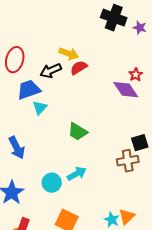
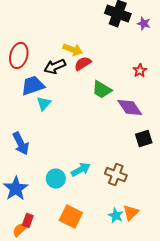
purple diamond: (126, 90) -> (130, 108), moved
green trapezoid: (78, 132) -> (102, 90), moved
brown cross: (128, 161) -> (116, 175), moved, turned 30

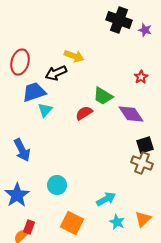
red semicircle: (83, 64) -> (84, 113), moved
cyan arrow: (81, 170) -> (106, 199), moved
brown cross: (116, 175) -> (142, 163), moved
orange triangle: (131, 213) -> (143, 219), moved

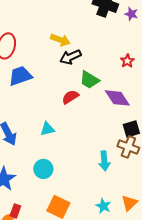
black arrow: (56, 73) -> (70, 57), moved
cyan triangle: (45, 110) -> (47, 129), moved, turned 35
cyan arrow: (106, 199) -> (104, 161), moved, turned 114

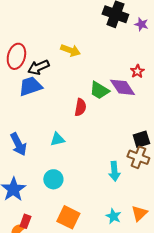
black arrow: (70, 57) -> (38, 67), moved
red semicircle: (70, 97) -> (80, 107), turned 132
purple diamond: (117, 98) -> (122, 87), moved

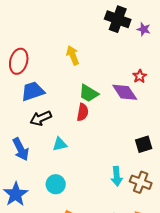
yellow arrow: (70, 50) -> (73, 55), turned -132
black arrow: (38, 67) -> (41, 118), moved
green trapezoid: (99, 90) -> (89, 93), moved
brown cross: (138, 157) -> (141, 182), moved

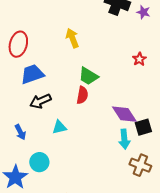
purple diamond: (125, 92) -> (124, 114), moved
blue arrow: (21, 149) -> (20, 132), size x0.7
cyan arrow: (117, 176) -> (124, 139), moved
cyan circle: (56, 184) -> (39, 162), moved

